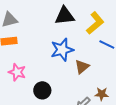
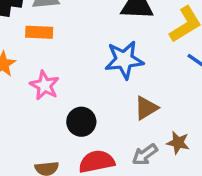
brown triangle: (82, 67) -> (146, 108), moved

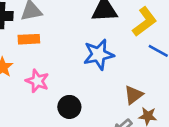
brown triangle: (146, 108) -> (134, 95), moved

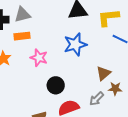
yellow L-shape: (144, 22) -> (108, 18), turned -145
pink star: (37, 81) -> (39, 58), moved

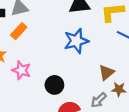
orange rectangle: (22, 36) -> (19, 31), turned -42
pink star: (39, 58) -> (21, 70), moved

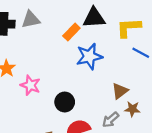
orange rectangle: (19, 31) -> (71, 32), moved

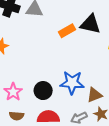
blue star: (89, 56) -> (72, 83), moved
pink star: (30, 85) -> (13, 92), moved

